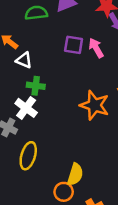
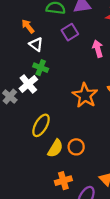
purple square: (74, 45) -> (70, 32), moved, turned 35
yellow ellipse: (28, 156) -> (41, 125), moved
orange circle: (64, 192) -> (76, 147), moved

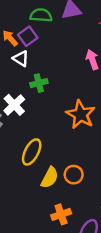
purple square: (70, 32) -> (28, 36), moved
green cross: (41, 68) -> (39, 83), moved, turned -32

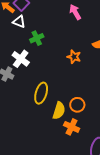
orange star: (81, 115) -> (74, 57), size x0.6
orange cross: (61, 214) -> (72, 127), moved, turned -35

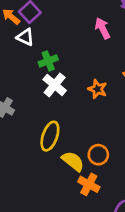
white cross: (21, 59) -> (55, 85), moved
yellow semicircle: (59, 111) -> (73, 161), turned -72

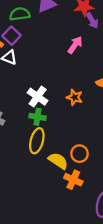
pink arrow: (103, 28) -> (75, 45), turned 66
green cross: (48, 61) -> (37, 117), moved, turned 35

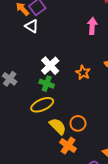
pink arrow: (75, 45) -> (92, 26), turned -42
yellow ellipse: (37, 141) -> (42, 105), turned 40

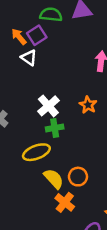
orange star: (83, 73) -> (88, 105), moved
green cross: (47, 84) -> (55, 128), moved, turned -32

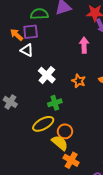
purple square: (37, 35) -> (31, 32), turned 35
white cross: (48, 106) -> (47, 75), moved
orange circle: (78, 177) -> (65, 131), moved

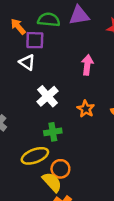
orange arrow: (17, 35) -> (18, 26), moved
pink arrow: (84, 45) -> (87, 65), moved

